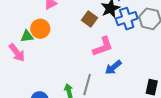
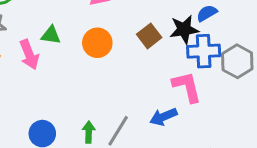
orange circle: (40, 29) -> (97, 43), moved
pink L-shape: (103, 47) -> (187, 87), moved, turned -100

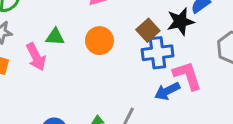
blue cross: (204, 51) -> (158, 53), moved
blue arrow: (163, 117) -> (167, 91), moved

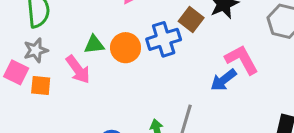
orange circle: (99, 41) -> (126, 48), moved
blue cross: (158, 53) -> (164, 39), moved

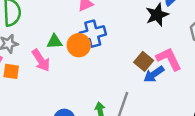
brown square: (191, 20) -> (144, 61), moved
blue cross: (164, 39) -> (93, 34), moved

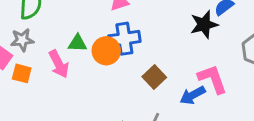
brown square: (144, 61) -> (154, 77), moved

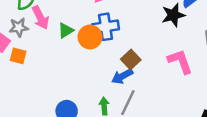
green triangle: (77, 43) -> (66, 30), turned -35
pink arrow: (59, 64) -> (40, 18), moved
blue arrow: (193, 95) -> (122, 76), moved

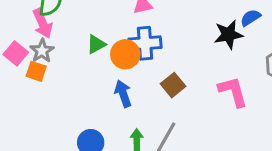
pink arrow: (40, 18) -> (43, 23), moved
gray star: (19, 27) -> (42, 51), moved, turned -30
blue arrow: (122, 76) -> (123, 94), moved, turned 95

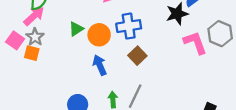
pink arrow: (43, 23) -> (34, 16), turned -105
blue cross: (145, 43) -> (129, 26), moved
pink L-shape: (233, 92) -> (195, 43), moved

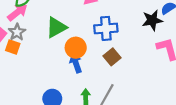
green triangle: (76, 29) -> (56, 27), size x1.5
orange circle: (99, 35) -> (76, 48), moved

